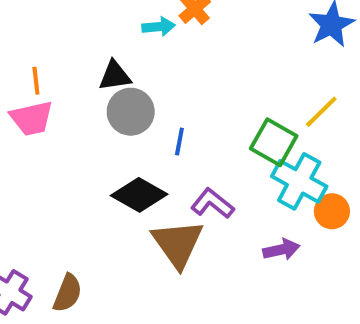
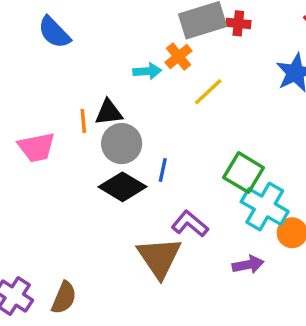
orange line: (36, 81) -> (83, 121), moved
yellow line: (321, 112) -> (208, 92), moved
black diamond: (139, 195) -> (122, 187), moved

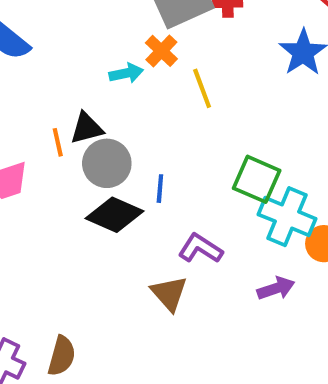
yellow line: (208, 92) -> (202, 88), turned -60
brown triangle: (159, 257) -> (169, 293), size x0.7

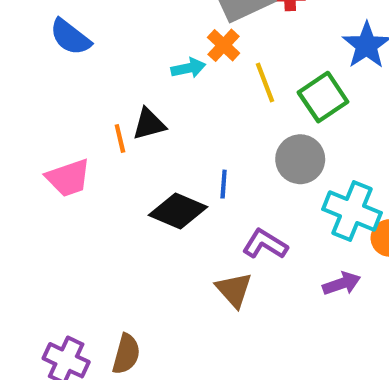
gray circle: (107, 163) -> (300, 159), moved
green square: (257, 179) -> (323, 97), moved, turned 33

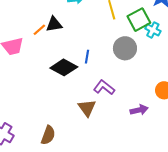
orange line: (120, 139) -> (39, 30), turned 56
cyan cross: (352, 211) -> (153, 30), moved, size x0.6
brown semicircle: (126, 354) -> (48, 135), moved

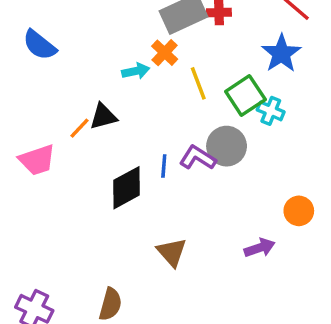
black diamond: (64, 67) -> (126, 188), turned -52
purple L-shape: (104, 87) -> (198, 158), moved

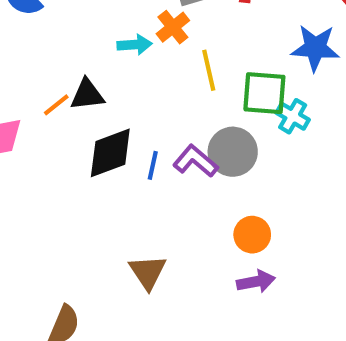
blue star: (281, 53) -> (315, 48), turned 30
green square: (245, 96) -> (264, 93), turned 30
black diamond: (126, 188) -> (110, 153), moved
orange circle: (299, 211) -> (252, 235), moved

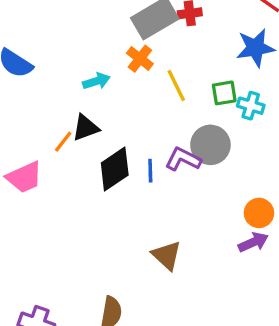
cyan arrow: (135, 45) -> (96, 81), moved
green square: (264, 93) -> (224, 93), size x0.7
orange circle: (252, 235) -> (259, 213), moved

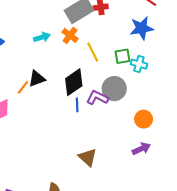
cyan arrow: (96, 81) -> (42, 37), moved
black diamond: (115, 169) -> (74, 82), moved
orange circle: (259, 213) -> (144, 119), moved

